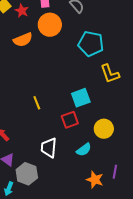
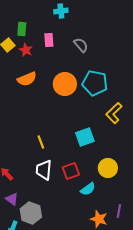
orange circle: (50, 25) -> (65, 84), moved
yellow L-shape: (110, 74) -> (114, 113), turned 65
red square: (70, 120) -> (71, 171), moved
white trapezoid: (49, 148) -> (44, 170), moved

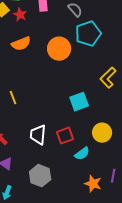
cyan pentagon: (95, 83) -> (88, 34), moved, turned -30
yellow line: (41, 142) -> (13, 98), moved
gray hexagon: (31, 213) -> (40, 176), moved

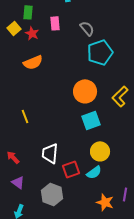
orange circle: (59, 49) -> (85, 91), moved
yellow circle: (102, 133) -> (100, 151), moved
red square: (65, 136) -> (71, 169), moved

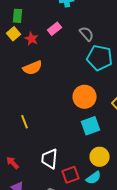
green rectangle: (28, 12) -> (18, 16), moved
pink rectangle: (55, 23) -> (54, 29), turned 56
cyan pentagon: (100, 52) -> (100, 58), turned 30

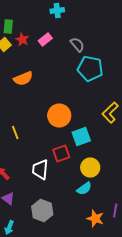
red star: (32, 39) -> (22, 40), moved
orange circle: (84, 97) -> (59, 116), moved
red square: (70, 175) -> (61, 154), moved

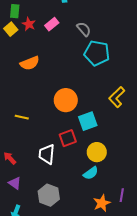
yellow line: (15, 132) -> (22, 117), turned -56
orange star: (95, 218) -> (102, 203), turned 30

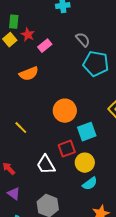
pink rectangle: (52, 24) -> (45, 46), moved
yellow line: (22, 117) -> (21, 128), turned 32
yellow circle: (97, 152) -> (85, 163), moved
white trapezoid: (47, 154) -> (46, 165), turned -35

